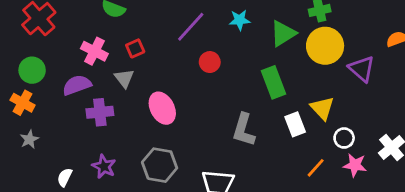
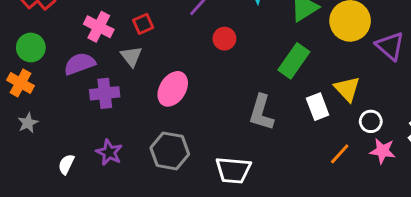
green rectangle: (273, 82) -> (294, 61), turned 56
pink ellipse: (162, 108) -> (173, 89), turned 60

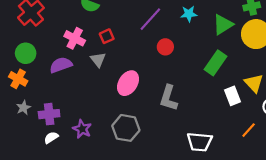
purple cross: (105, 93) -> (49, 114), moved
gray L-shape: (261, 113) -> (169, 98), moved
white semicircle: (66, 164) -> (51, 138), turned 32
white trapezoid: (233, 170) -> (199, 142), moved

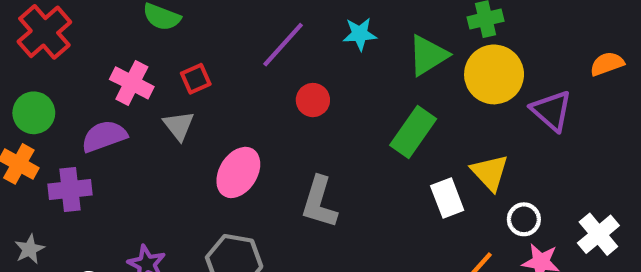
gray star: (23, 108) -> (30, 249), moved
purple cross: (49, 114) -> (70, 190), moved

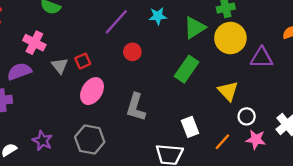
red square: (196, 79) -> (83, 61), moved
purple triangle: (552, 111) -> (262, 58), turned -40
white rectangle: (447, 198) -> (190, 127), moved

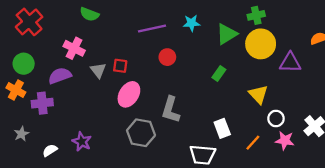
purple line: (116, 22) -> (152, 29), turned 36
red square: (83, 61) -> (120, 66), turned 32
green rectangle: (187, 69) -> (219, 74), size x0.6
gray hexagon: (90, 140) -> (141, 133), moved

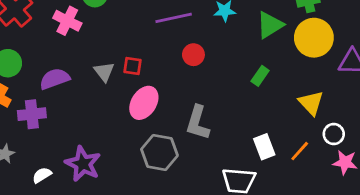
pink cross: (74, 48) -> (67, 21), moved
purple star: (82, 142) -> (83, 164), size x1.4
orange line: (253, 143) -> (300, 151), moved

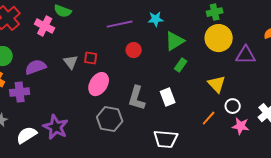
green triangle: (270, 25) -> (175, 41), moved
white rectangle: (264, 147) -> (168, 97), moved
white semicircle: (42, 175) -> (27, 135), size x1.5

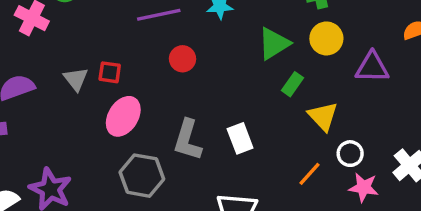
yellow circle: (219, 38) -> (326, 38), size x0.7
green triangle: (175, 41) -> (274, 44), moved
green rectangle: (181, 65) -> (293, 84), moved

